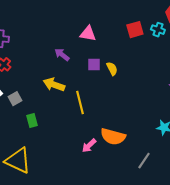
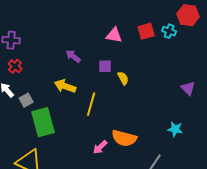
pink triangle: (88, 34) -> (114, 35), moved
yellow semicircle: (112, 69) -> (123, 78), moved
yellow line: (80, 103) -> (91, 104), turned 30
green rectangle: (32, 121) -> (43, 122), size x2.0

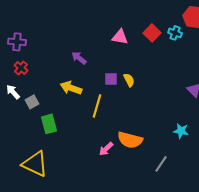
red square: (146, 31) -> (152, 33), turned -30
purple square: (105, 66) -> (111, 79), moved
green rectangle: (43, 122) -> (49, 124), size x0.7

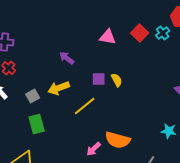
cyan cross: (175, 33) -> (163, 33), turned 32
yellow arrow: (71, 88) -> (59, 88), turned -40
gray square: (32, 102) -> (33, 96), moved
yellow line: (97, 106) -> (85, 106), turned 35

